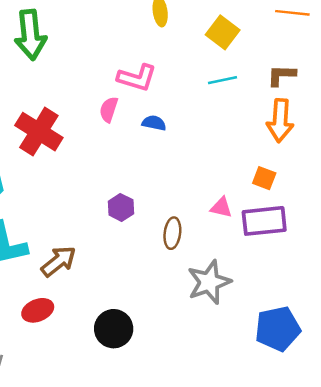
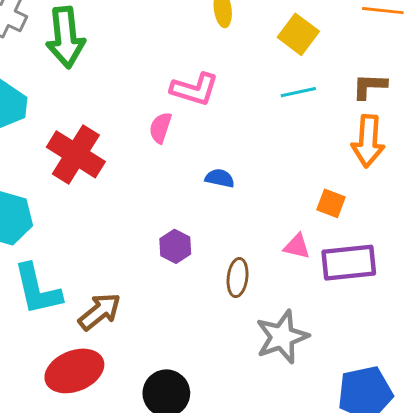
blue semicircle: (154, 123) -> (220, 178), moved
orange square: (264, 178) -> (331, 203), moved
red ellipse: (38, 310) -> (74, 371), size x1.5

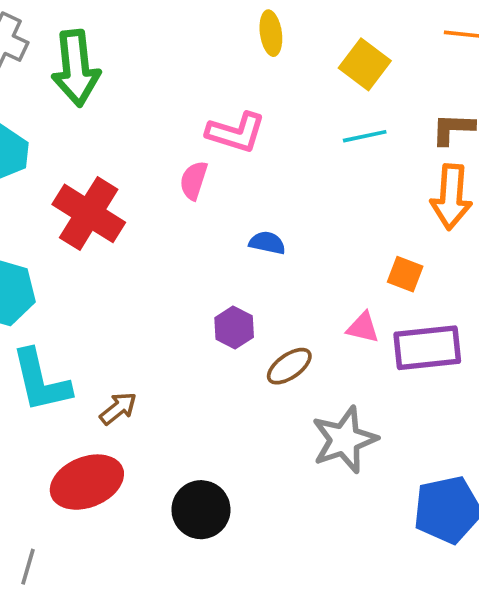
purple hexagon: (175, 246) -> (234, 328), moved
brown ellipse: (238, 278) -> (289, 366), turned 48
brown arrow: (100, 312) -> (118, 408), size x0.7

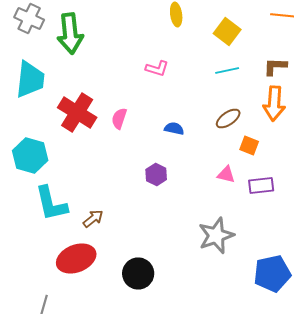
pink L-shape: (236, 132) -> (157, 68), size x0.7
pink semicircle: (194, 180) -> (119, 118), moved
purple rectangle: (427, 348) -> (261, 186), size x0.7
brown ellipse: (289, 366) -> (228, 118), moved

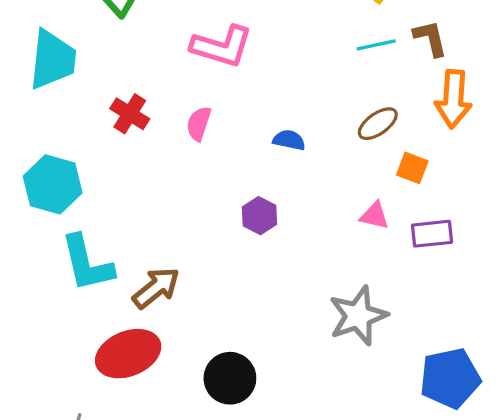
brown L-shape: (275, 66) -> (430, 38), moved, turned 75
pink L-shape: (157, 68) -> (222, 46), moved, size x1.6
red cross: (77, 112) -> (130, 114), size x0.6
brown arrow: (93, 218) -> (156, 288), size x1.4

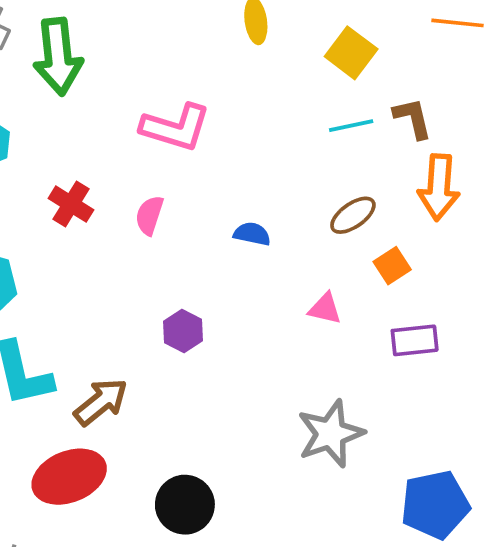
orange square: (412, 168) -> (392, 266), turned 36
purple hexagon: (260, 216) -> (183, 331), moved
pink triangle: (374, 216) -> (325, 309), moved

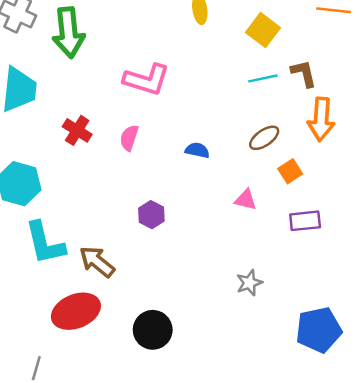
brown arrow: (101, 402) -> (97, 262), turned -102
gray star: (331, 434) -> (249, 283), size x0.6

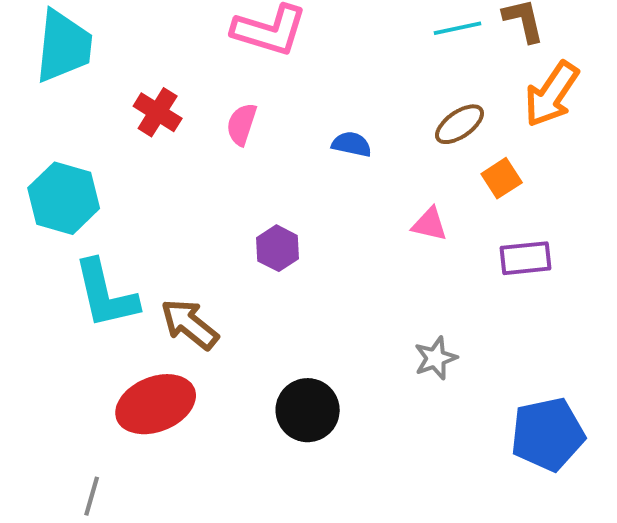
orange arrow: (321, 119) -> (552, 94), turned 30
black circle: (153, 330) -> (308, 410), moved

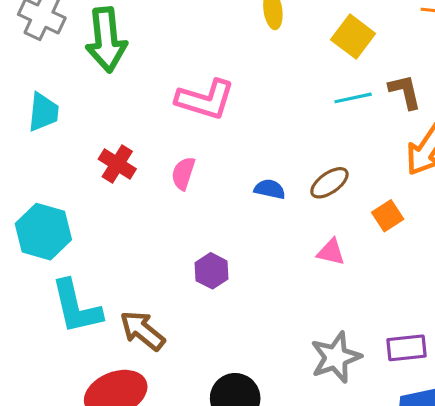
cyan trapezoid: (64, 46) -> (43, 112), size x0.7
brown ellipse: (460, 124) -> (329, 183), moved
purple rectangle: (526, 258) -> (406, 348), moved
gray star: (436, 358) -> (336, 357), size x1.5

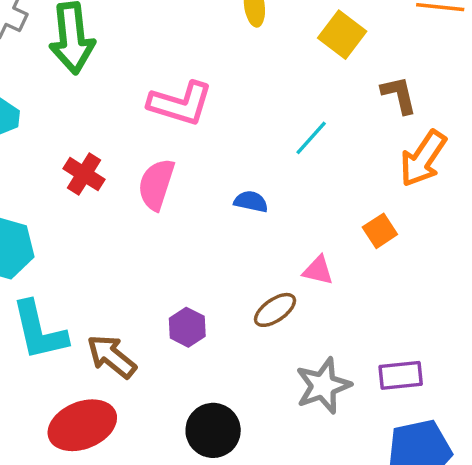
cyan line: (353, 98) -> (311, 138), moved, turned -36
pink semicircle: (183, 173) -> (156, 184), size x1.4
brown ellipse: (329, 183) -> (275, 310), moved
purple hexagon: (212, 271) -> (187, 327), moved

